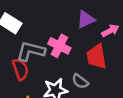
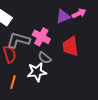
pink arrow: (110, 31) -> (79, 13), moved
gray semicircle: (80, 81) -> (45, 58), moved

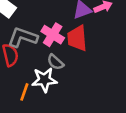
red trapezoid: (70, 46) -> (77, 38), moved
orange line: (13, 82) -> (24, 92), moved

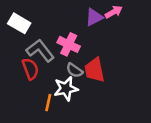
gray L-shape: (23, 37) -> (40, 50), turned 40
red trapezoid: (77, 38) -> (95, 70), moved

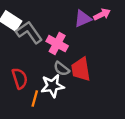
gray L-shape: (40, 50) -> (29, 32), moved
red semicircle: (30, 69) -> (20, 78), moved

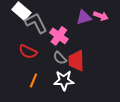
pink arrow: (102, 14) -> (101, 16), turned 40
red semicircle: (20, 78) -> (28, 52), moved, turned 126
white star: (52, 86) -> (64, 80), moved

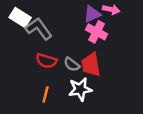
pink cross: (59, 36) -> (97, 32), moved
red semicircle: (28, 52) -> (46, 61), moved

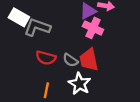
gray L-shape: (39, 29) -> (37, 27), turned -32
white star: (80, 89) -> (79, 84), turned -30

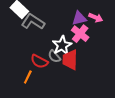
red semicircle: (46, 58) -> (39, 61), moved
white star: (79, 84) -> (62, 45), moved

